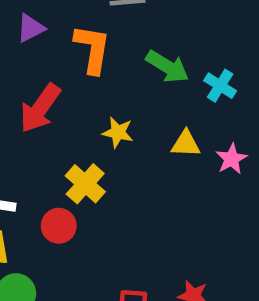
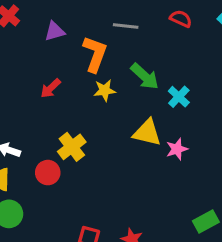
red arrow: (40, 108) -> (51, 88), size x0.6
yellow star: (118, 132) -> (105, 90), moved, turned -30
yellow triangle: (186, 144) -> (147, 133), size x1.4

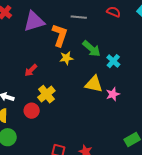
purple triangle: (55, 31) -> (34, 21), size x1.6
red arrow: (51, 88) -> (31, 70), moved

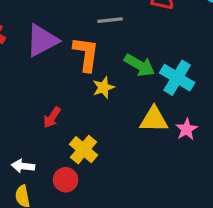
cyan cross: (113, 61) -> (177, 78), size x1.5

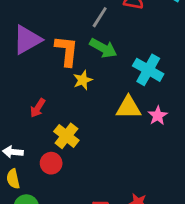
gray line: (110, 20) -> (100, 17), moved, turned -50
green arrow: (139, 65) -> (103, 48), moved

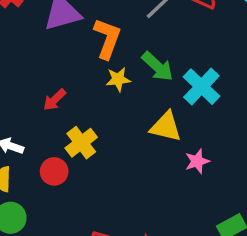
green arrow: (103, 48) -> (157, 66), moved
pink star: (158, 116) -> (197, 161), moved

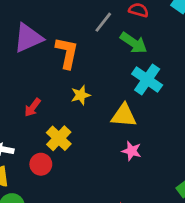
green arrow: (157, 66) -> (134, 43), moved
yellow star: (118, 79) -> (81, 95), moved
pink star: (197, 161) -> (132, 151), moved, turned -30

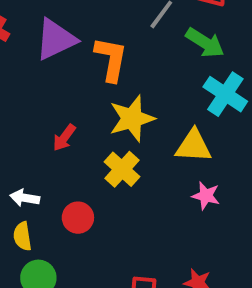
yellow star: (81, 95) -> (132, 119), size x1.6
yellow cross: (59, 138) -> (122, 169), moved

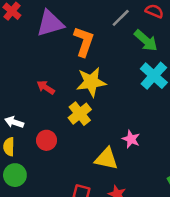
red arrow: (64, 138) -> (46, 87), turned 78
yellow triangle: (193, 146) -> (106, 159), moved

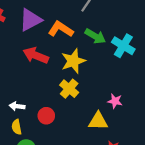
green arrow: (146, 40) -> (95, 36), moved
orange L-shape: (84, 42) -> (61, 29), turned -65
red arrow: (46, 87) -> (36, 55), moved, size x1.6

